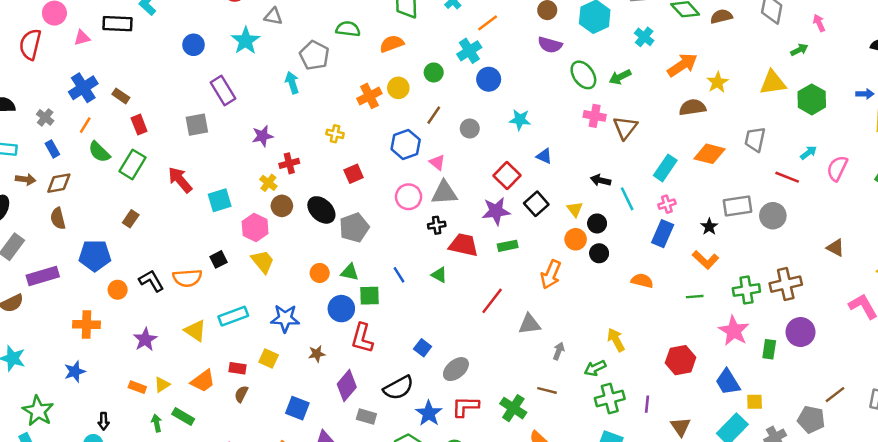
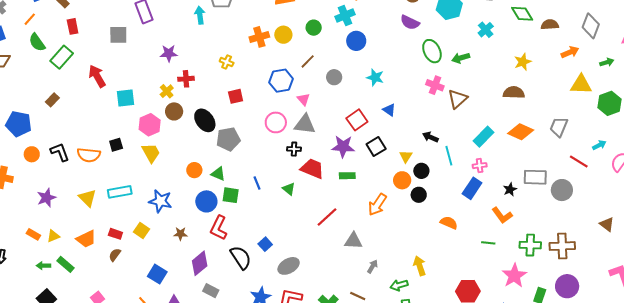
orange arrow: (682, 65) -> (570, 52), moved, size x0.7
yellow star: (718, 82) -> (523, 62), moved
black semicircle: (399, 388) -> (241, 258), moved, turned -105
green arrow: (157, 423) -> (43, 266), turned -88

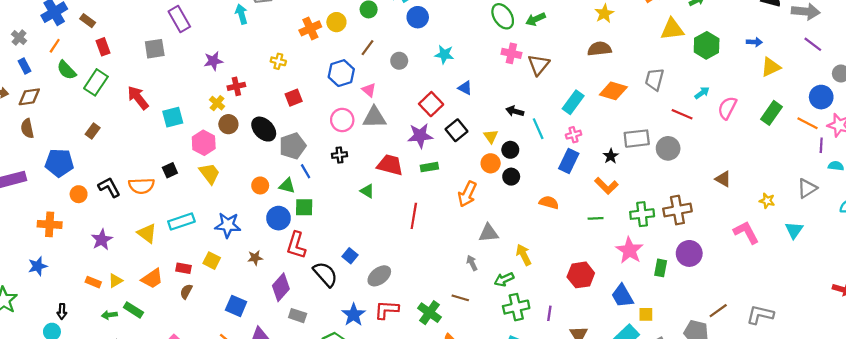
black cross: (294, 149) -> (340, 155), moved
blue line: (257, 183) -> (306, 171), moved
red line: (327, 217) -> (414, 216), turned -30
gray triangle: (353, 241) -> (489, 233), moved
gray arrow: (373, 266) -> (472, 263), turned -48

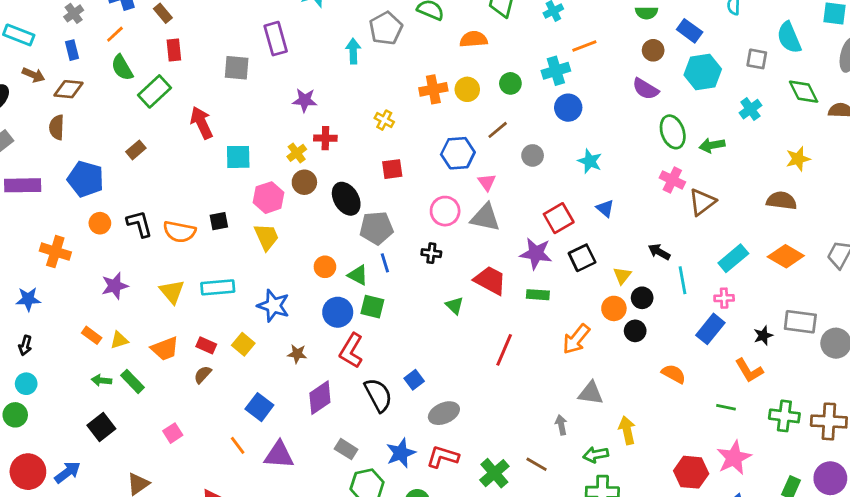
pink star: (629, 250) -> (734, 458), moved
black arrow: (62, 311) -> (25, 345), moved
gray rectangle: (298, 316) -> (346, 449), moved

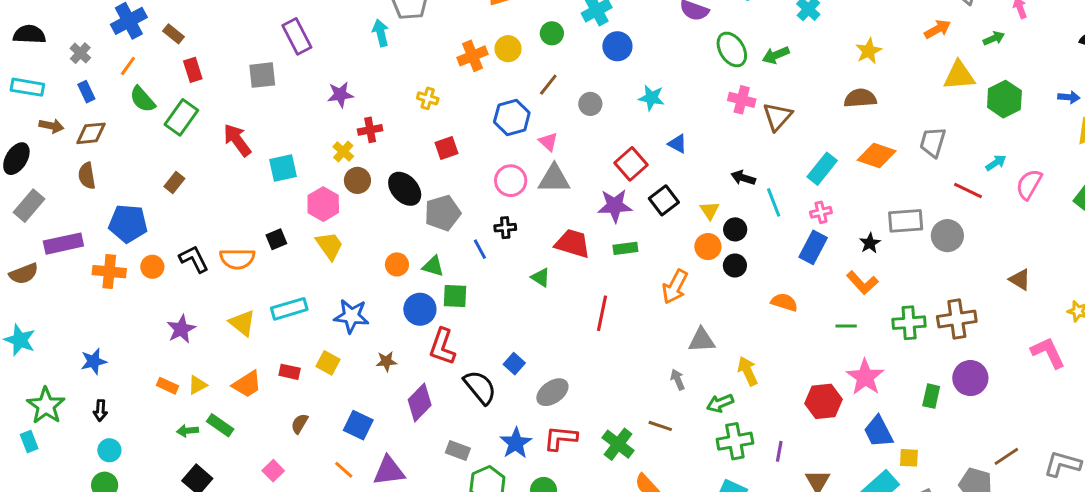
orange cross: (55, 252) -> (109, 272), moved
blue line: (385, 263) -> (480, 249), moved
brown semicircle: (203, 375) -> (300, 424), moved

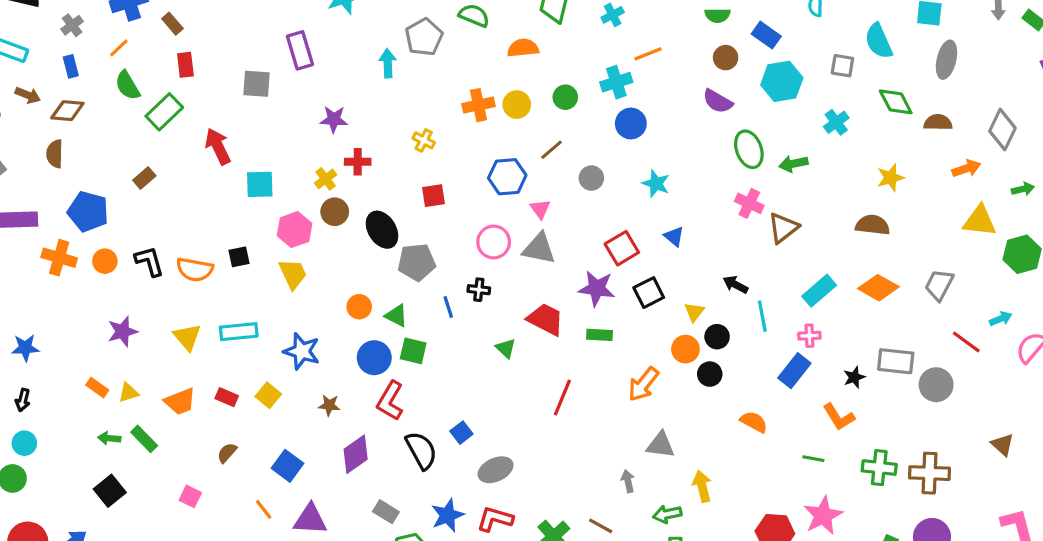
pink square: (273, 471) -> (190, 496), turned -30

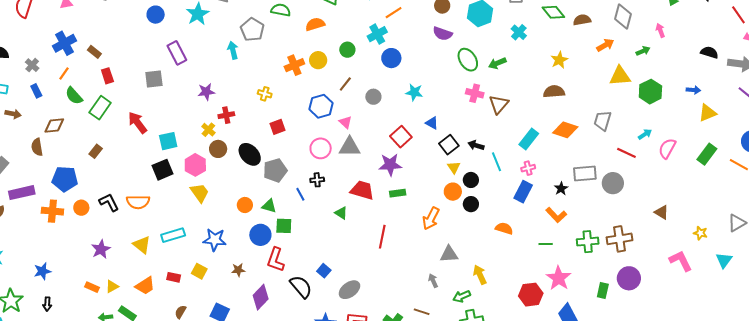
brown diamond: (67, 111) -> (54, 126), moved
black square: (239, 257) -> (163, 170), moved, size x1.5
black square: (649, 293) -> (449, 145), moved

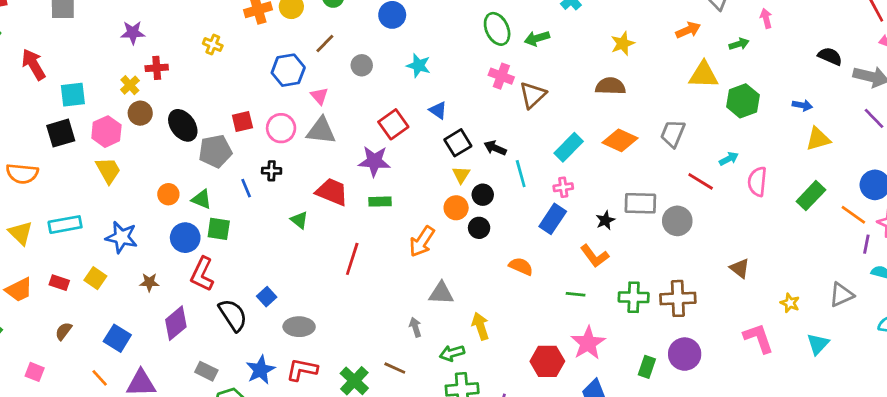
red square: (278, 127) -> (242, 122), moved
pink semicircle: (667, 148) -> (757, 182), turned -30
gray ellipse: (349, 290) -> (299, 327), turned 30

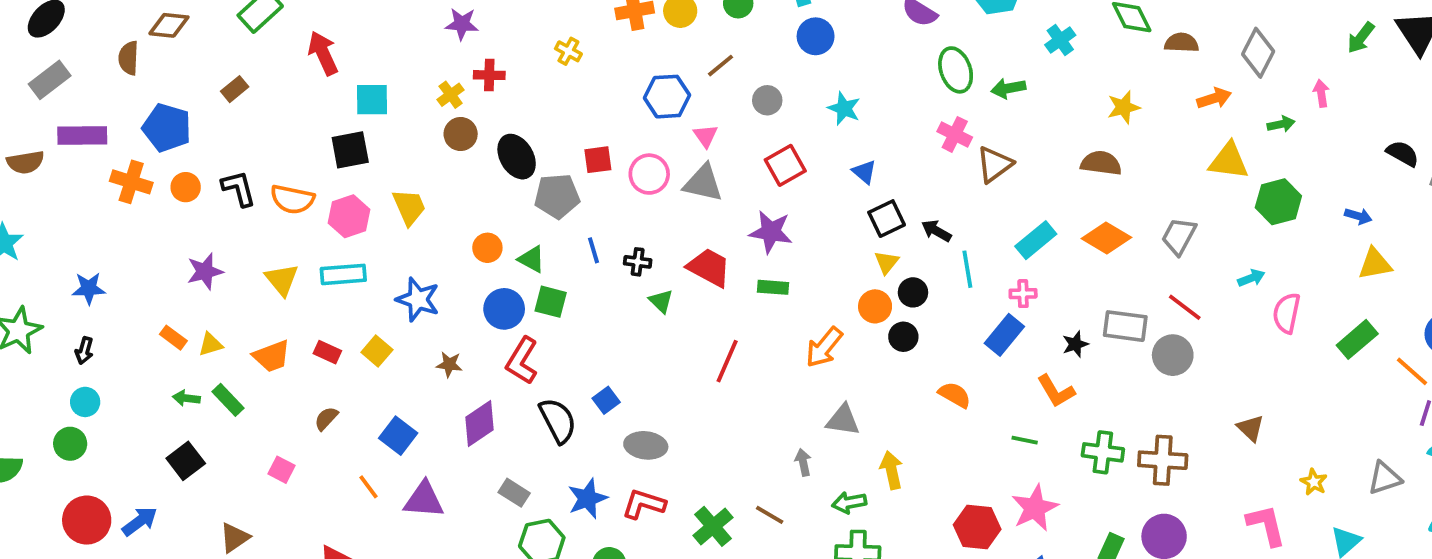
red square: (393, 124) -> (785, 165), moved
pink hexagon: (106, 132) -> (349, 216), moved
black cross: (272, 171) -> (638, 262), moved
red line: (701, 181) -> (1185, 307), moved

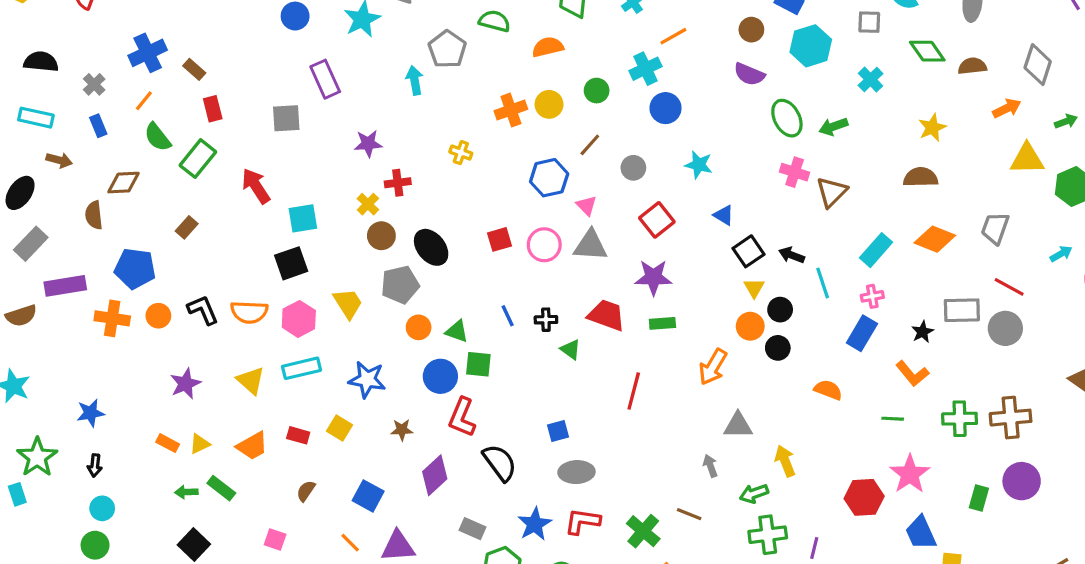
gray pentagon: (557, 196) -> (400, 285), moved
blue square: (606, 400) -> (558, 431), moved, turned 30

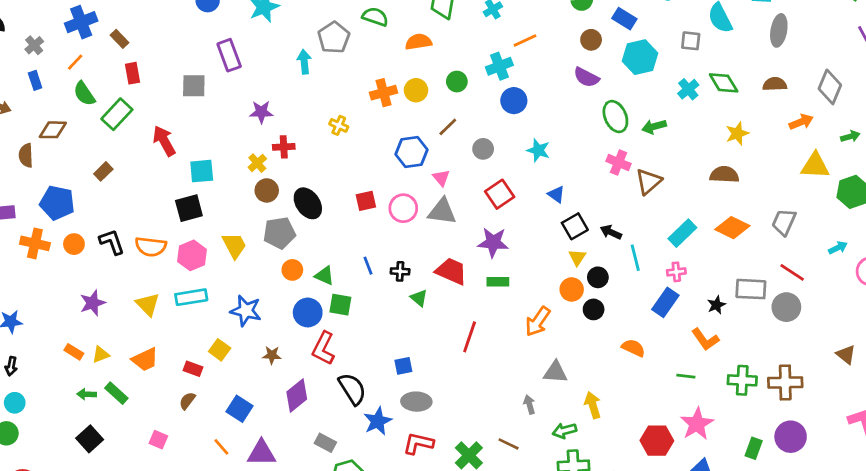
green diamond: (927, 51) -> (724, 83), moved
red rectangle: (298, 435) -> (193, 369), moved
blue star: (535, 524) -> (378, 421), moved

